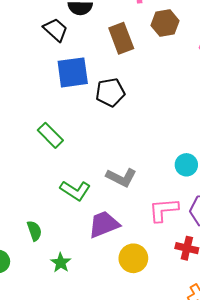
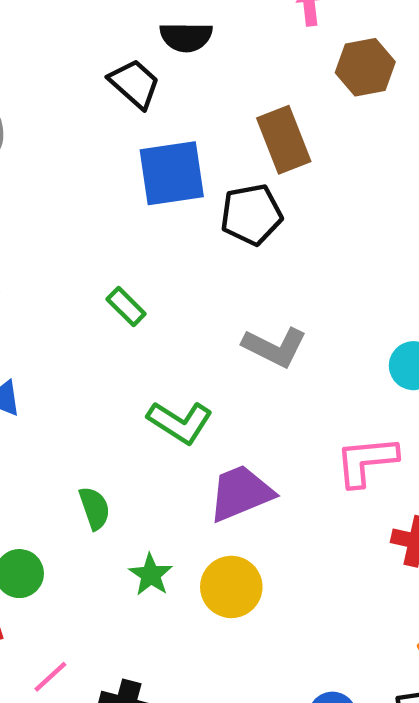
brown rectangle: (121, 38) -> (284, 140), moved
green rectangle: (50, 135) -> (126, 307), size x0.7
gray L-shape: (121, 177) -> (275, 347), moved
yellow circle: (133, 258) -> (231, 587), moved

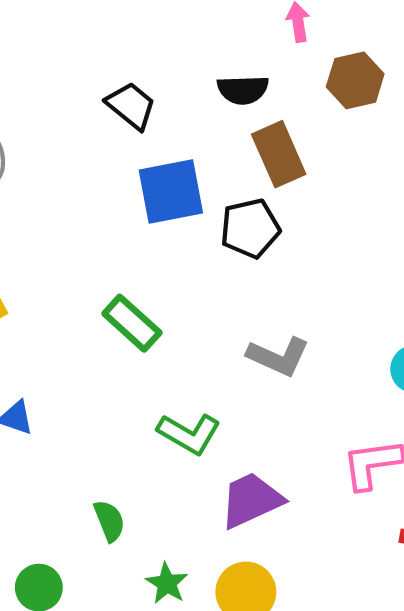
black semicircle: (186, 37) -> (243, 90), moved
green rectangle: (126, 307) -> (132, 323), size x1.5

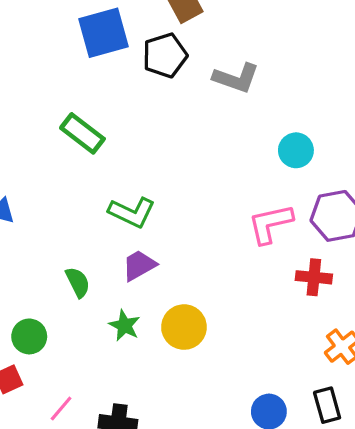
gray L-shape: (278, 356) -> (236, 78), moved
purple trapezoid: (251, 500) -> (139, 265), moved, size x0.7

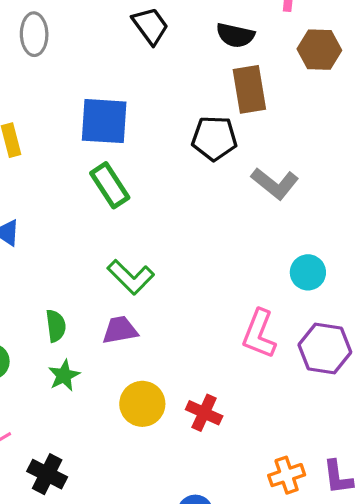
blue square: (103, 33) -> (104, 121), moved
pink L-shape: (270, 224) -> (259, 334), turned -75
red cross: (314, 277) -> (204, 413), moved
green star: (124, 325) -> (64, 375), moved

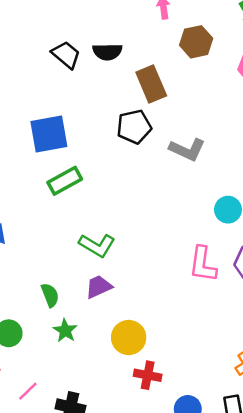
black semicircle: (235, 35) -> (107, 52), moved
green rectangle: (110, 185) -> (65, 181), turned -72
red cross: (204, 413) -> (148, 375), moved

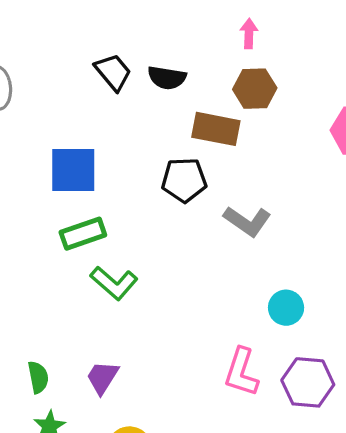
brown hexagon: (196, 42) -> (255, 89), moved
brown rectangle: (151, 84) -> (216, 129), turned -66
green L-shape: (97, 245) -> (114, 283), moved
purple trapezoid: (99, 287) -> (102, 377), turned -44

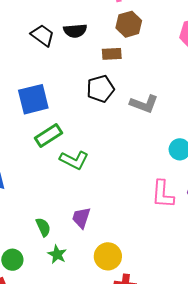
brown rectangle: (216, 129) -> (112, 54), size x0.7

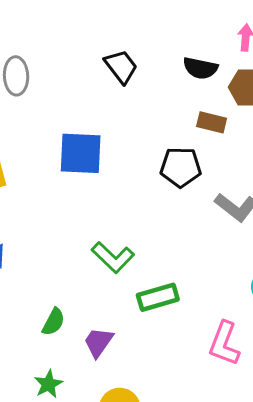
black semicircle: (75, 31) -> (200, 68), moved
green rectangle: (48, 135) -> (158, 297), moved
green semicircle: (43, 227) -> (53, 322), moved, turned 36

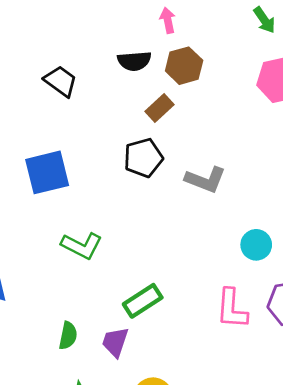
brown rectangle: (212, 122) -> (160, 108), turned -40
green L-shape: (113, 257) -> (82, 246), moved
green rectangle: (158, 297) -> (143, 301), moved

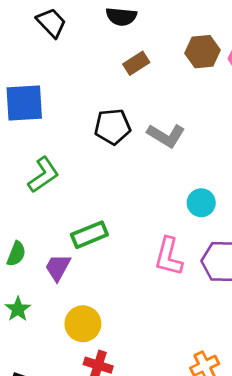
brown hexagon: (184, 66) -> (203, 52), moved
black pentagon: (143, 158) -> (113, 127), moved
green L-shape: (82, 246) -> (43, 175), turned -72

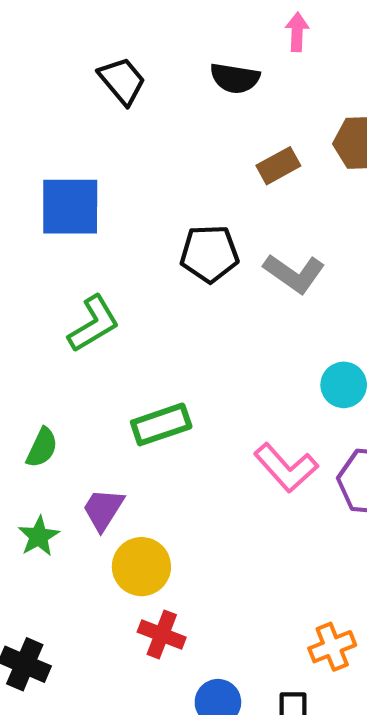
brown rectangle: (136, 63) -> (278, 166), moved
pink L-shape: (169, 257) -> (286, 468), turned -60
purple trapezoid: (58, 267) -> (103, 509), moved

